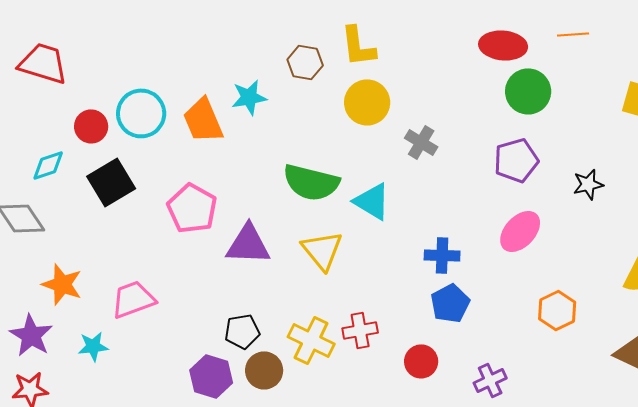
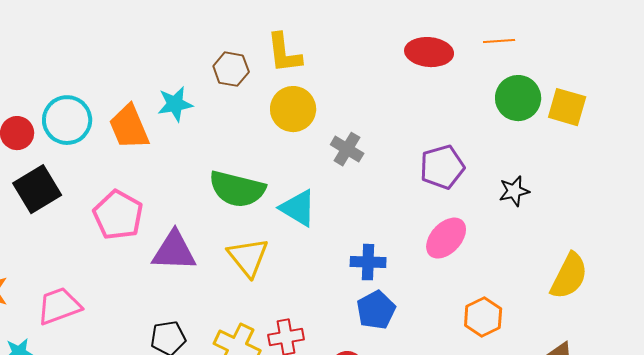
green circle: (528, 91) -> (518, 98), moved

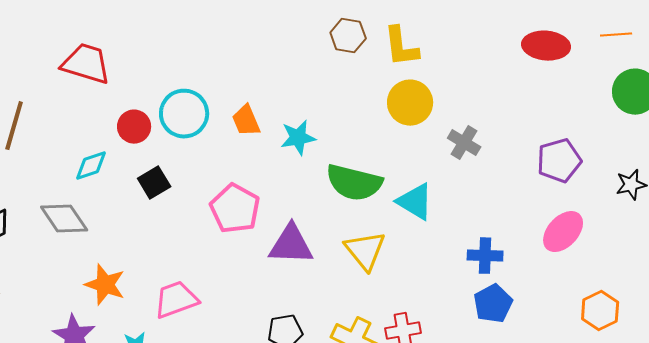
brown hexagon: (231, 69) -> (348, 36), moved
cyan star: (175, 104) -> (298, 138), moved
orange trapezoid: (129, 127) -> (246, 121), size x0.7
black square: (37, 189) -> (154, 183), size x0.7

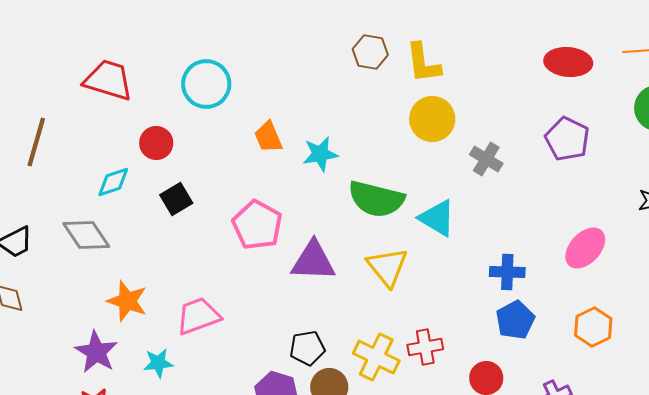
cyan circle: (184, 114) -> (206, 84), moved
purple pentagon: (559, 161) -> (567, 139), moved, turned -30
orange hexagon: (600, 311) -> (593, 327), moved

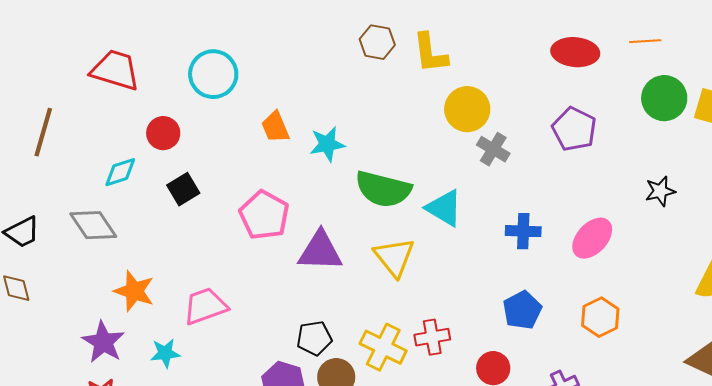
yellow circle: (432, 119) -> (467, 109), moved
blue cross: (507, 272) -> (523, 231), moved

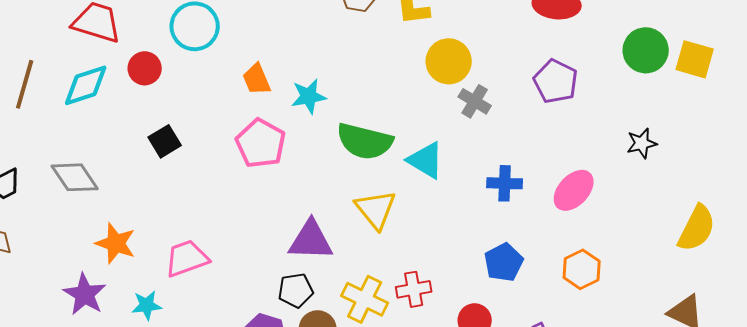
red circle: (163, 133) -> (145, 68), moved
cyan diamond: (120, 172) -> (86, 85), moved, size x1.4
pink pentagon: (264, 215) -> (261, 143), moved
purple triangle: (320, 251) -> (311, 240), moved

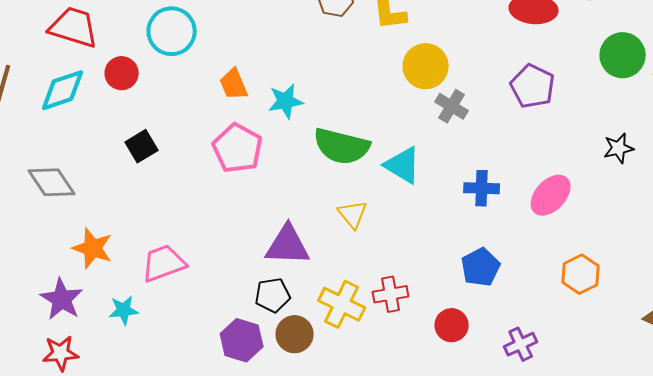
yellow triangle: (376, 209) -> (353, 214), size x0.7
orange hexagon: (582, 269) -> (581, 274), moved

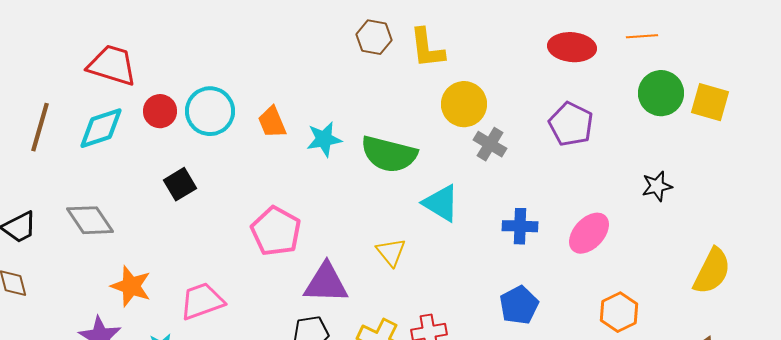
cyan circle: (172, 31) -> (210, 111), moved
green semicircle: (342, 146) -> (389, 154), moved
pink pentagon: (238, 148) -> (276, 231), moved

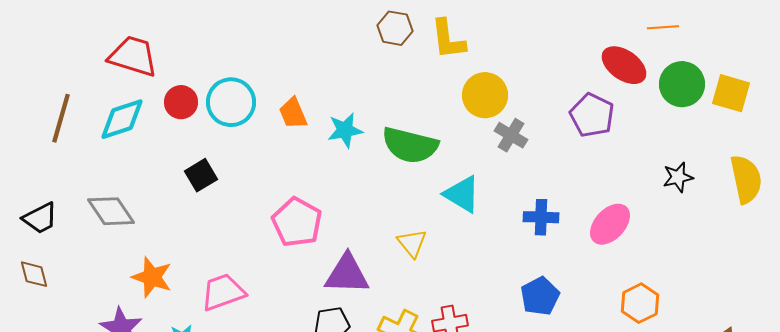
red ellipse: (572, 47) -> (624, 65), moved, turned 30
yellow semicircle: (712, 271) -> (746, 179), moved, turned -39

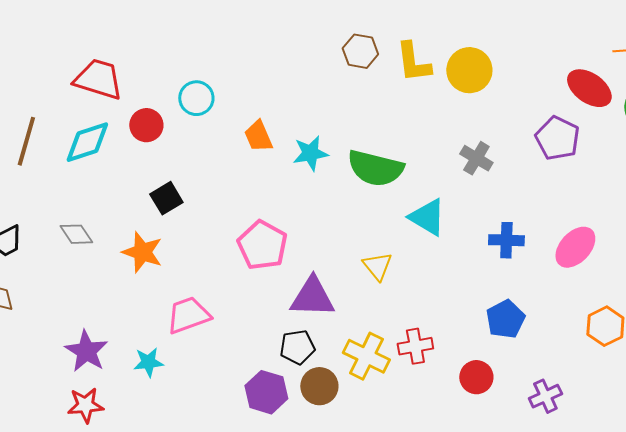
yellow circle: (485, 95) -> (469, 70), moved
cyan circle: (231, 102) -> (196, 98), moved, size x0.7
gray diamond: (111, 211) -> (76, 234), size x0.7
orange star: (152, 277) -> (142, 252), moved

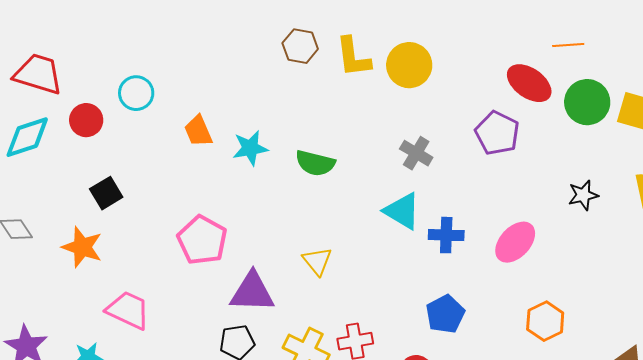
green semicircle: (375, 168) -> (315, 163), size x0.7
cyan triangle: (427, 217) -> (402, 211), moved
pink trapezoid: (188, 315) -> (128, 310), turned 45

